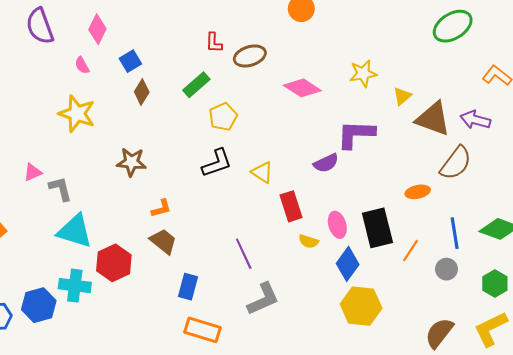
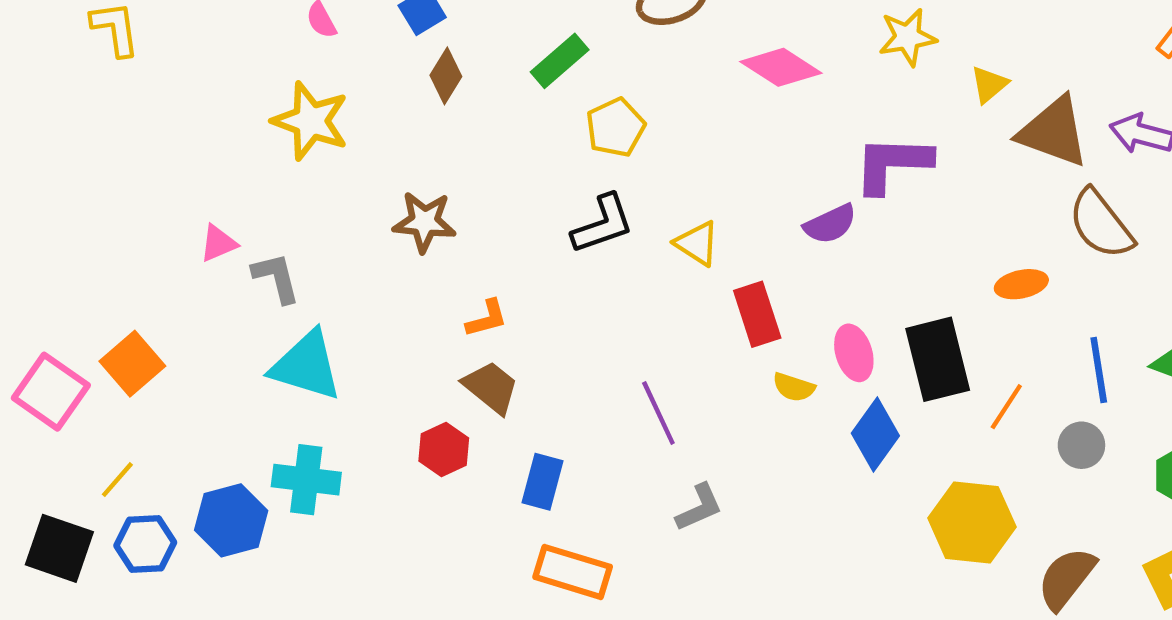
brown semicircle: (456, 163) -> (1101, 224), turned 105
red hexagon: (114, 263) -> (444, 450), moved, size x0.7
gray L-shape: (263, 299) -> (699, 507), size x0.7
yellow hexagon: (361, 306) -> (972, 523), moved

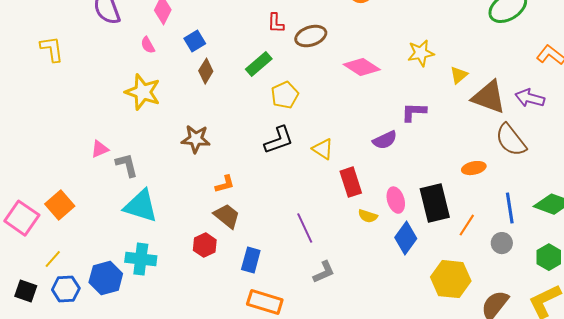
purple L-shape: (893, 164) -> (414, 112), size x0.7
black square: (59, 548) -> (26, 291), size x0.7

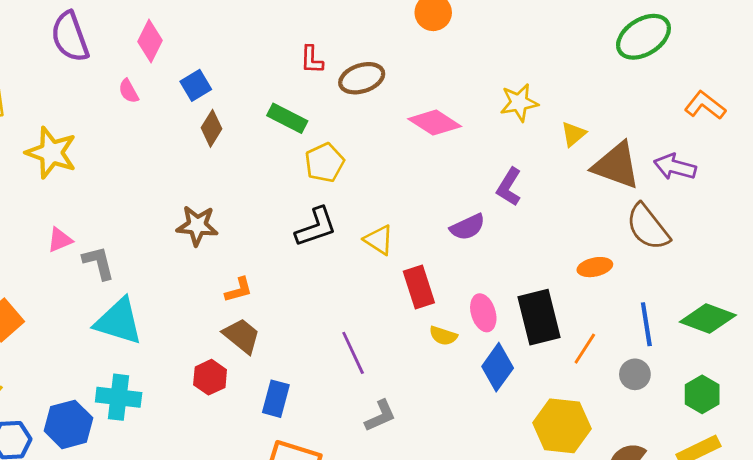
green rectangle: (259, 64) -> (287, 118), turned 68
yellow star: (143, 92) -> (51, 153), moved
purple L-shape: (414, 112) -> (509, 187), turned -60

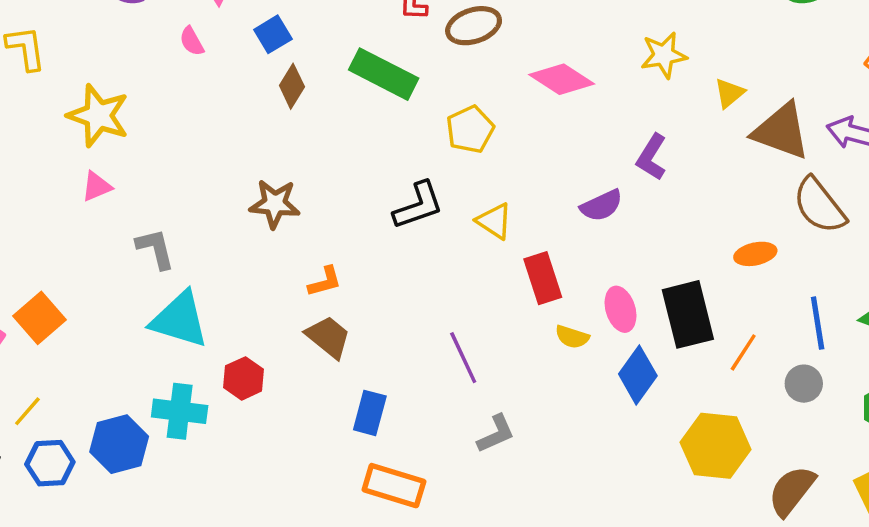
green rectangle: (287, 118) -> (384, 74), size x1.4
yellow pentagon: (325, 163) -> (470, 129), moved
pink triangle: (60, 240) -> (97, 186), moved
red hexagon: (210, 377) -> (244, 378), moved

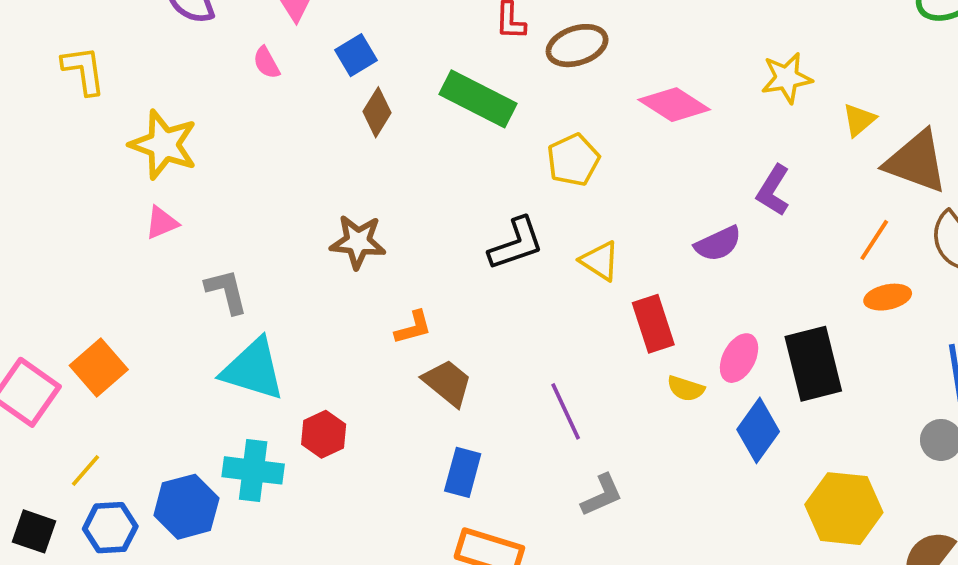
pink ellipse: (620, 309) -> (739, 358), turned 45
brown trapezoid: (328, 337) -> (447, 383), moved
orange line: (743, 352) -> (874, 240), moved

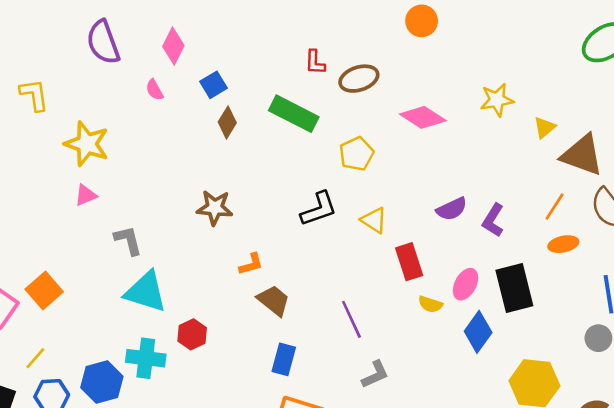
purple L-shape: (773, 190) -> (493, 220), moved

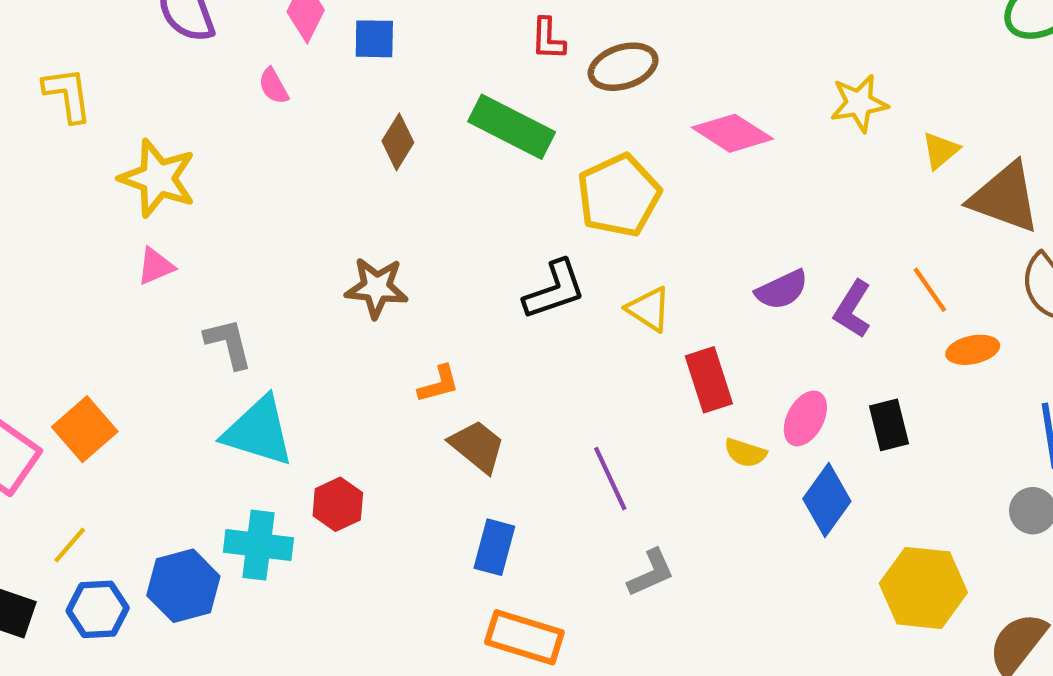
blue square: (213, 85) -> (374, 39), moved, turned 32
yellow pentagon: (356, 154) -> (619, 195), size x1.4
orange line: (555, 206) -> (930, 290), moved, turned -68
black rectangle: (514, 288) -> (889, 425), size x0.6

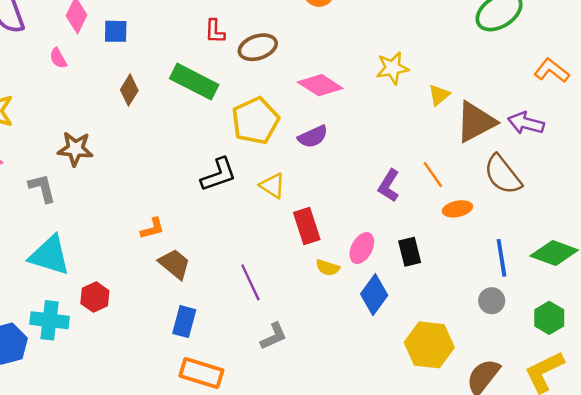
brown triangle: (1005, 198) -> (476, 122), turned -48
brown star: (376, 288) -> (75, 149), moved
purple semicircle: (782, 290) -> (313, 137), moved
gray L-shape: (228, 343) -> (42, 188), moved

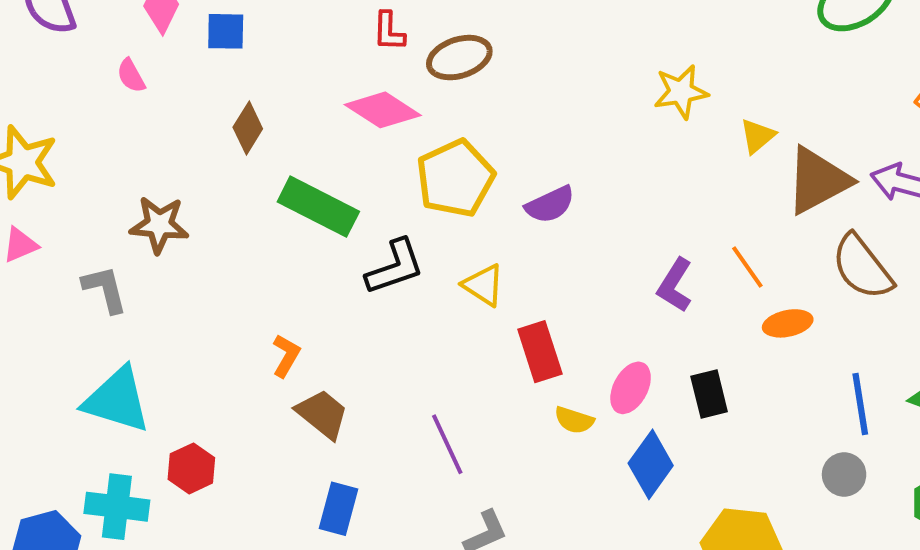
green rectangle: (194, 82) -> (318, 207), moved
pink diamond: (320, 85) -> (383, 110), moved
orange L-shape: (152, 228) -> (286, 356), turned -45

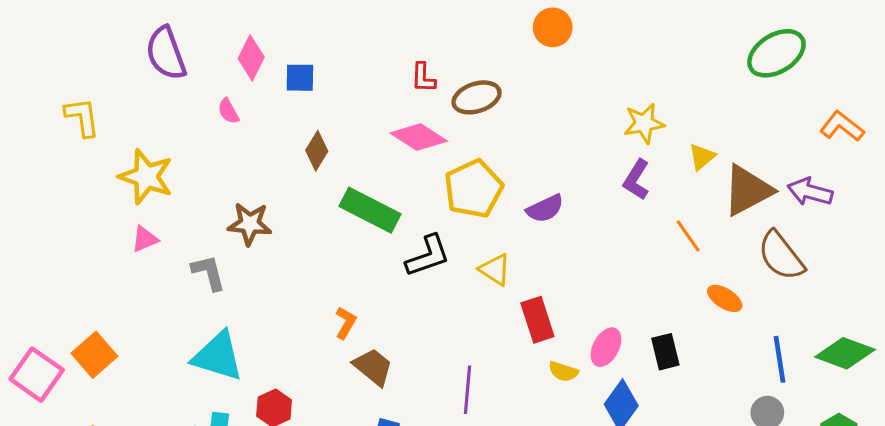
orange line: (747, 267) -> (688, 236), moved
purple L-shape: (675, 285) -> (636, 180), moved
orange ellipse: (788, 323) -> (725, 298), turned 44
purple line: (447, 444) -> (467, 390), turned 30

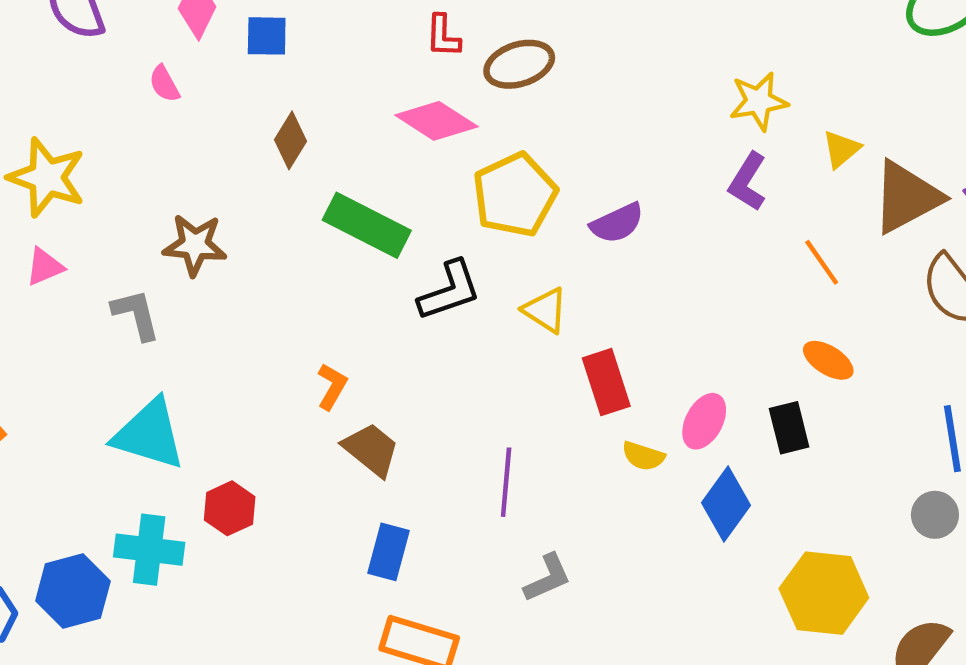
orange ellipse: (725, 298) -> (828, 360), moved

